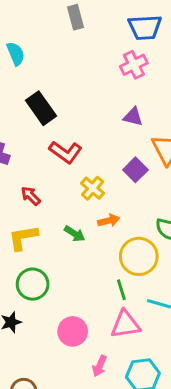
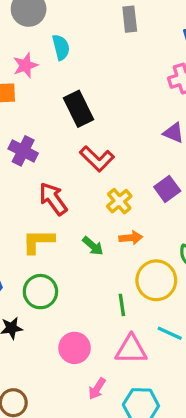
red arrow: (31, 196) -> (53, 199), size x1.5
green line: (121, 290) -> (122, 305), moved

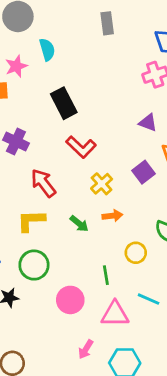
yellow circle: (156, 280) -> (136, 253), size x0.6
pink circle: (75, 348) -> (70, 300), moved

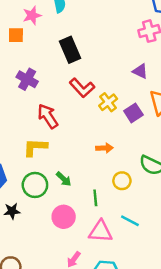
yellow cross: (102, 184) -> (108, 102), moved
green arrow: (79, 224) -> (64, 179), moved

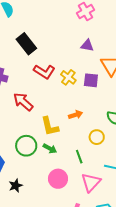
purple square: (133, 113) -> (91, 80), turned -35
yellow L-shape: (35, 147) -> (50, 126), moved, turned -90
green circle: (35, 185) -> (26, 146), moved
pink triangle: (101, 231) -> (91, 182), turned -35

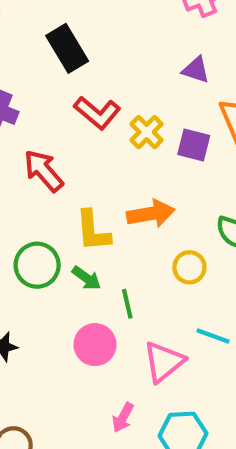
orange arrow: (75, 115) -> (151, 214), size x1.5
green line: (79, 157) -> (127, 304), moved

